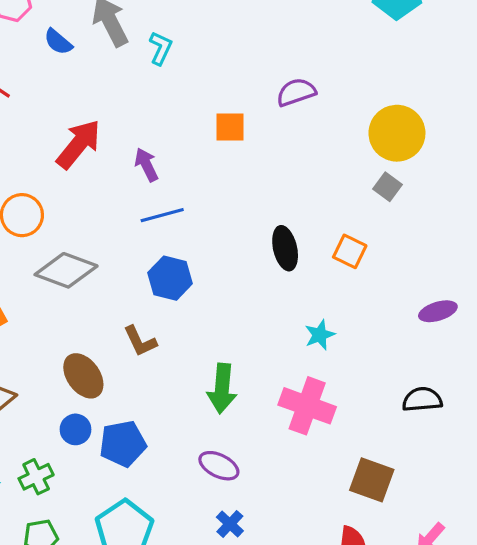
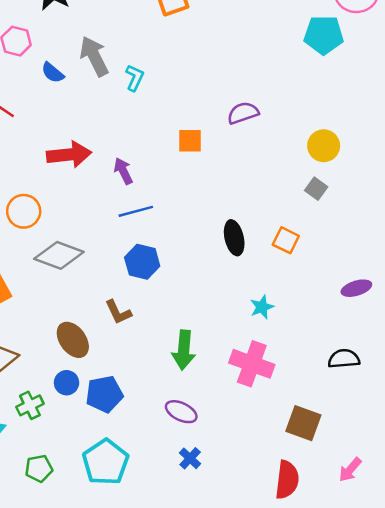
yellow circle: (397, 133) -> (324, 146), size x0.7
red arrow: (79, 144) -> (69, 155), turned 45
green cross: (36, 477) -> (30, 405), moved

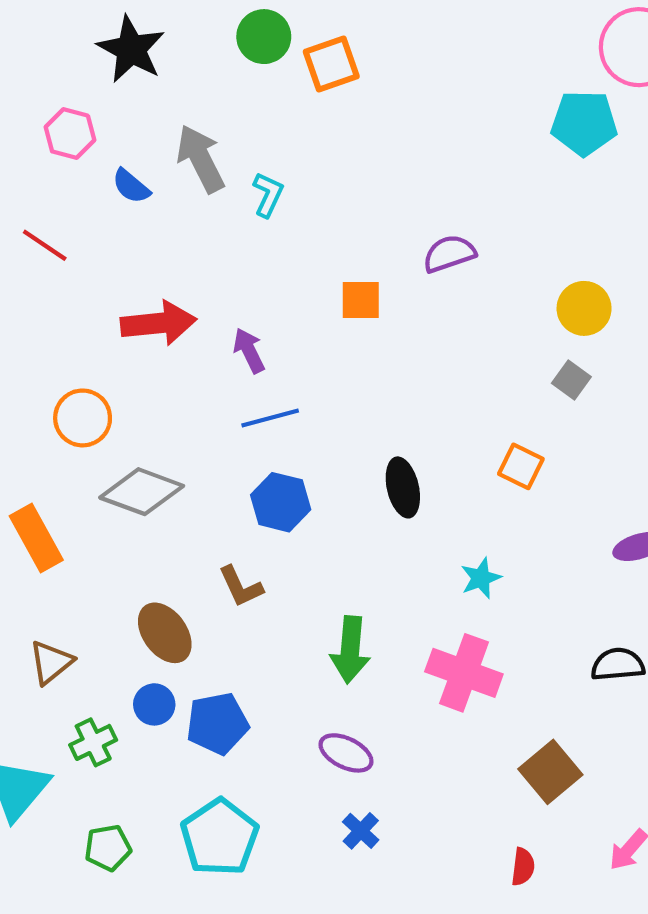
black ellipse: (234, 238) -> (403, 487), moved
brown square: (303, 423) -> (550, 772), turned 30
red semicircle: (287, 480) -> (523, 867), size x0.6

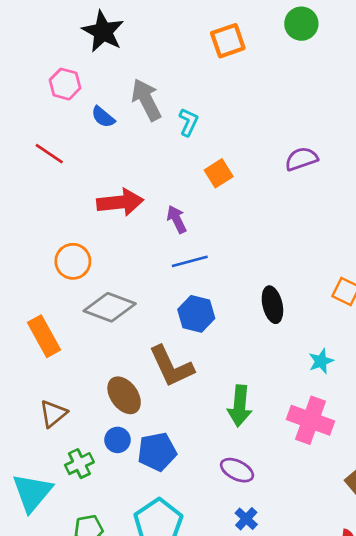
green circle: (264, 37) -> (301, 24), moved
orange square: (361, 300) -> (219, 173), moved, turned -32
brown L-shape: (241, 586) -> (171, 366), size x1.6

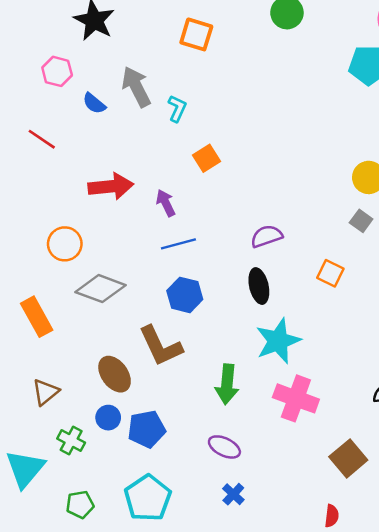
orange square: (228, 41) -> (196, 34), moved, turned 36
purple semicircle: (301, 159) -> (267, 236), moved
cyan star: (321, 361) -> (278, 341), moved, size x1.8
green cross: (79, 464) -> (71, 441), turned -36

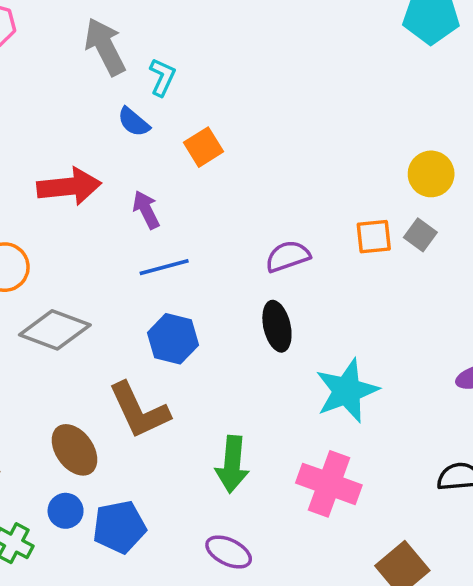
blue semicircle: (94, 103) -> (134, 122), moved
orange square: (330, 273) -> (374, 237), moved, turned -32
cyan star: (278, 341) -> (347, 391), moved

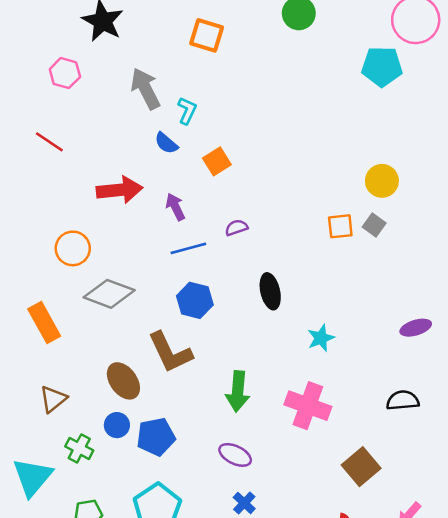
purple semicircle: (288, 256) -> (236, 228), moved, size x0.7
cyan star: (347, 391) -> (321, 338), size x0.6

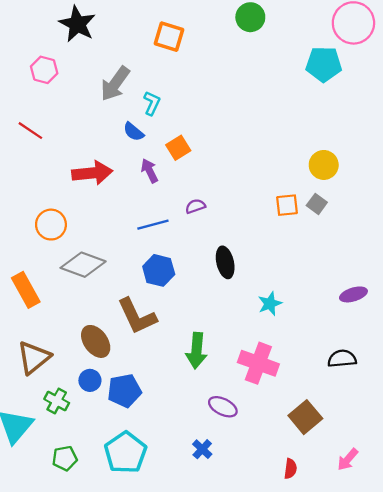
gray arrow: (145, 89) -> (115, 84), turned -117
purple arrow: (175, 207) -> (150, 171), moved
brown triangle: (53, 399) -> (34, 357), size x1.4
purple ellipse: (235, 455) -> (223, 407), moved

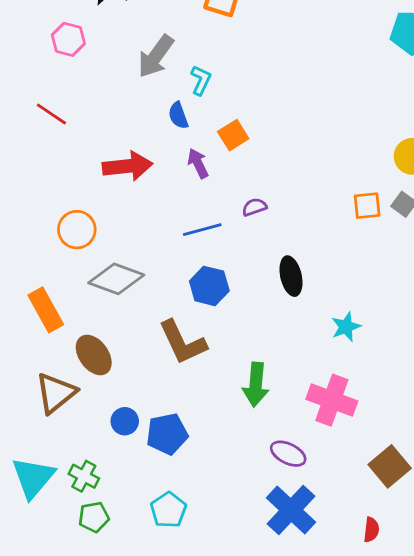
blue semicircle: (133, 132) -> (178, 115), turned 30
brown ellipse: (96, 341) -> (94, 355), moved
green cross: (57, 401) -> (84, 476), moved
blue cross: (202, 449) -> (291, 510), moved, size x2.0
cyan pentagon: (125, 453) -> (168, 510), size x0.7

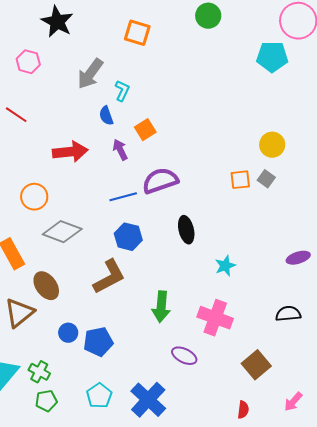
purple semicircle: (254, 207) -> (160, 181), size x2.0
brown L-shape: (182, 342) -> (109, 277), turned -93
blue cross: (291, 510) -> (148, 400), moved

